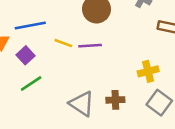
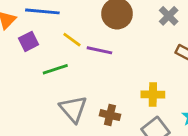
green line: (31, 84) -> (55, 69), moved

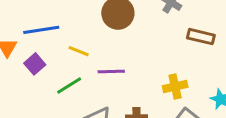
purple line: (99, 50) -> (111, 71), moved

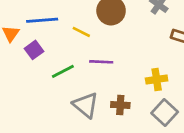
yellow line: (79, 51) -> (81, 32), moved

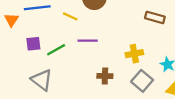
purple square: (34, 50) -> (33, 44), moved, turned 32
gray triangle: (86, 105) -> (42, 80), moved

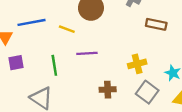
purple square: (33, 44) -> (16, 63), moved
green line: (56, 50) -> (54, 65), turned -66

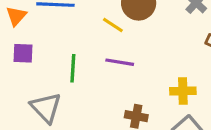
yellow line: (67, 29) -> (113, 25), moved

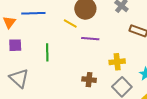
purple line: (120, 62) -> (90, 39), moved
gray triangle: (46, 108) -> (19, 78), moved

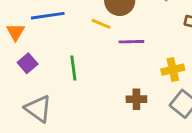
purple square: (15, 45) -> (28, 63), turned -32

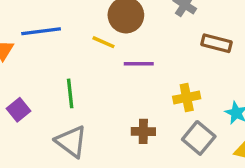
purple square: (28, 63) -> (18, 110), moved
gray triangle: (38, 109) -> (71, 141), moved

